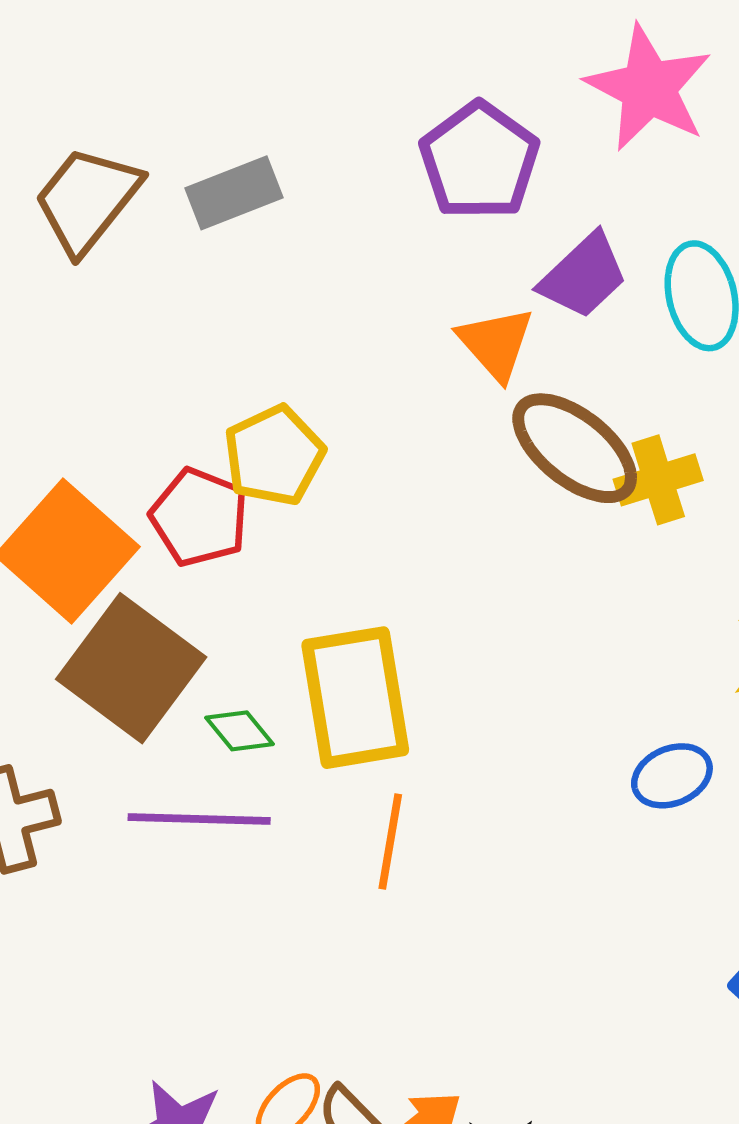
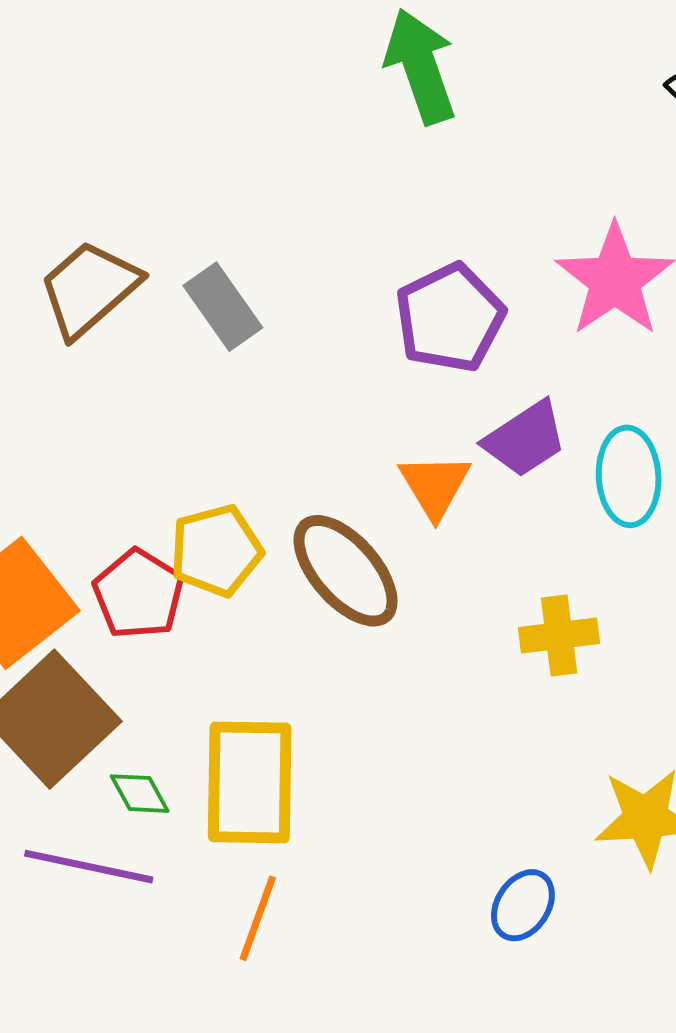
gray rectangle: (234, 193) -> (223, 307), turned 66
brown ellipse: (575, 448) -> (346, 571), moved
blue ellipse: (672, 776) -> (523, 905), turned -44

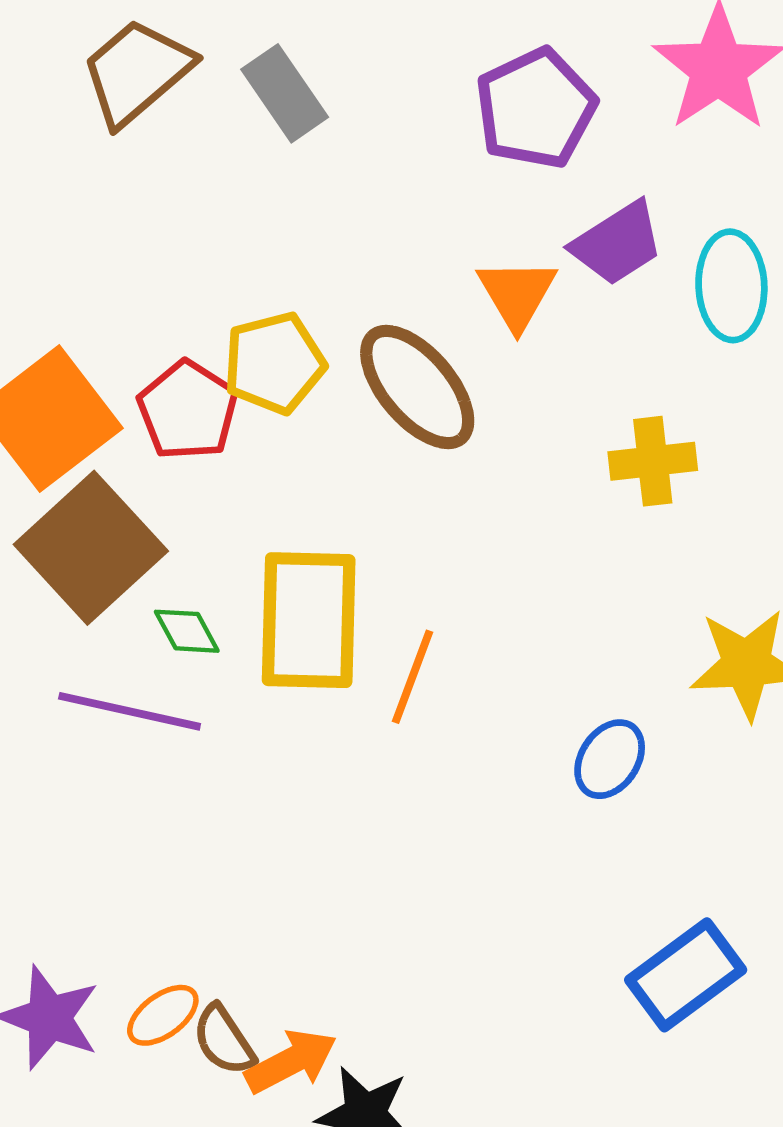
orange line: (258, 918) -> (412, 677), moved

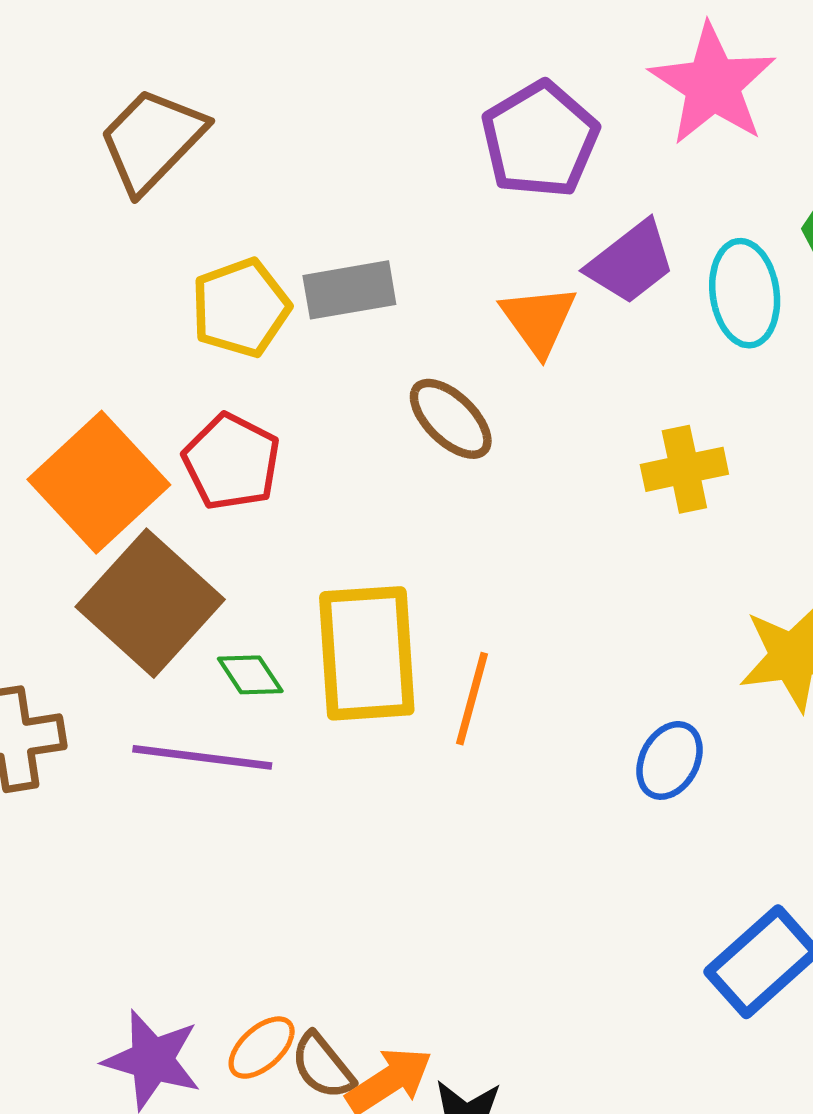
gray rectangle: (285, 93) -> (349, 290), moved, turned -60
yellow pentagon: (274, 363) -> (241, 308), moved
brown ellipse: (417, 387) -> (451, 419), size x0.7

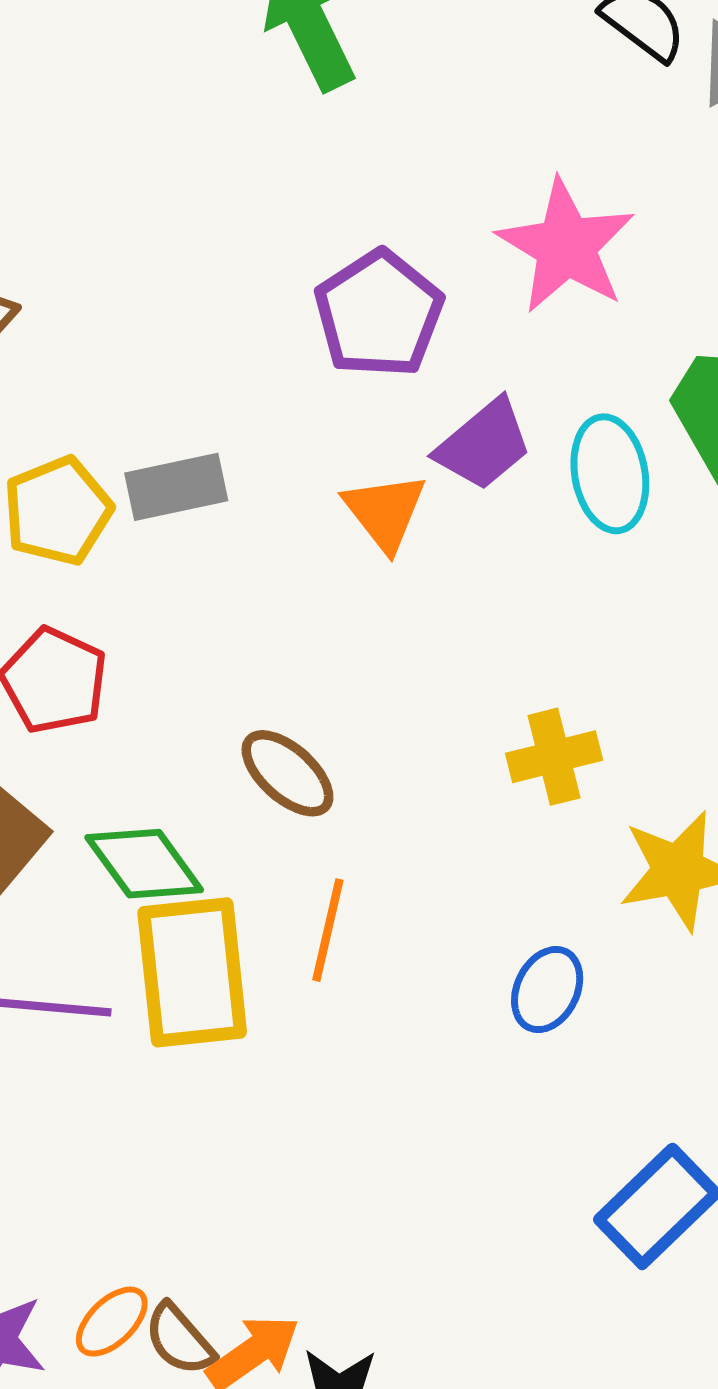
brown ellipse: (451, 419) -> (287, 773), moved
yellow cross: (684, 469) -> (554, 757), moved
yellow rectangle: (367, 653) -> (192, 972), moved
green diamond: (250, 675) -> (144, 864), moved, size x1.6

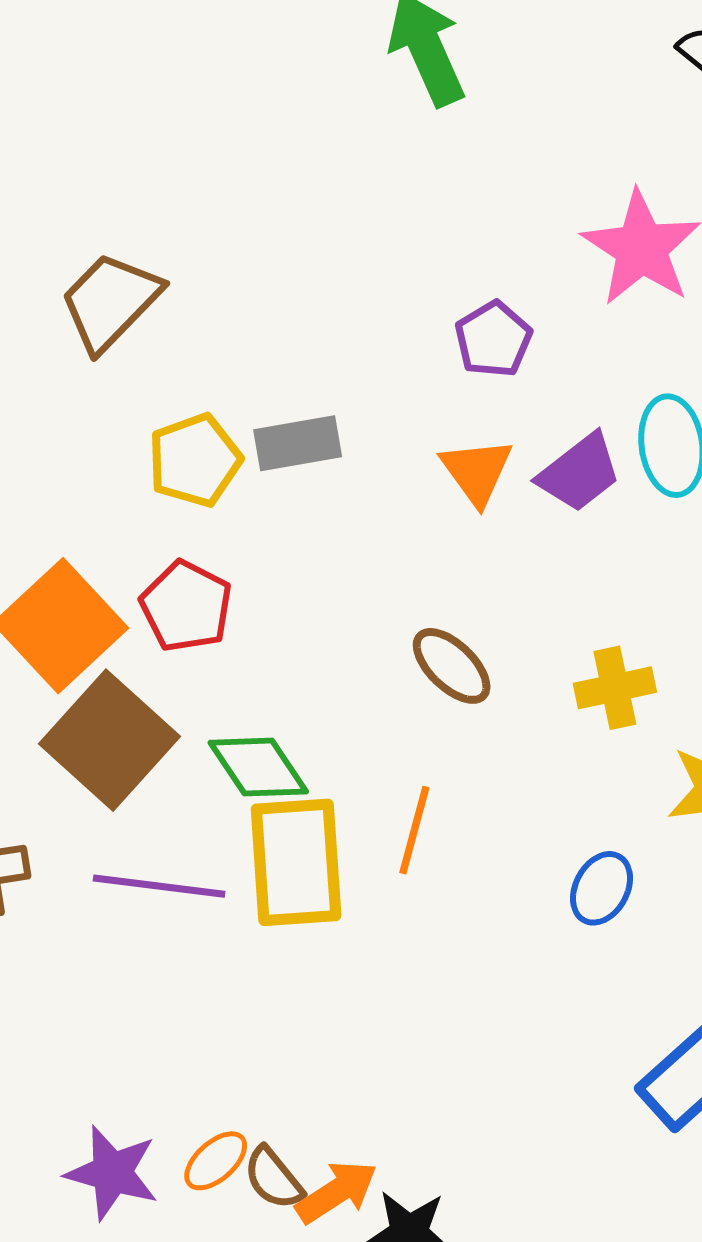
purple pentagon: (379, 314) -> (493, 339), moved, size x0.7
purple trapezoid: (484, 445) -> (579, 473), moved
brown ellipse: (287, 773) -> (452, 666), moved

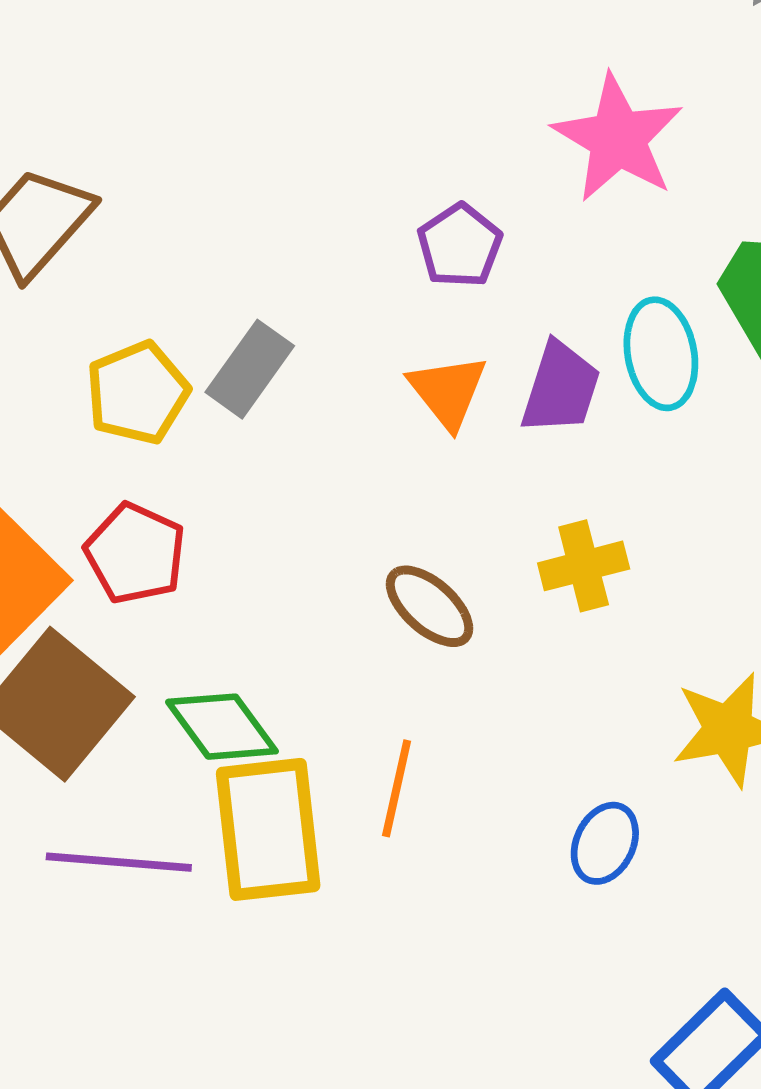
gray rectangle: (298, 443) -> (250, 369), turned -42
purple trapezoid: (579, 473) -> (561, 388), turned -32
yellow cross: (615, 688) -> (584, 566), moved

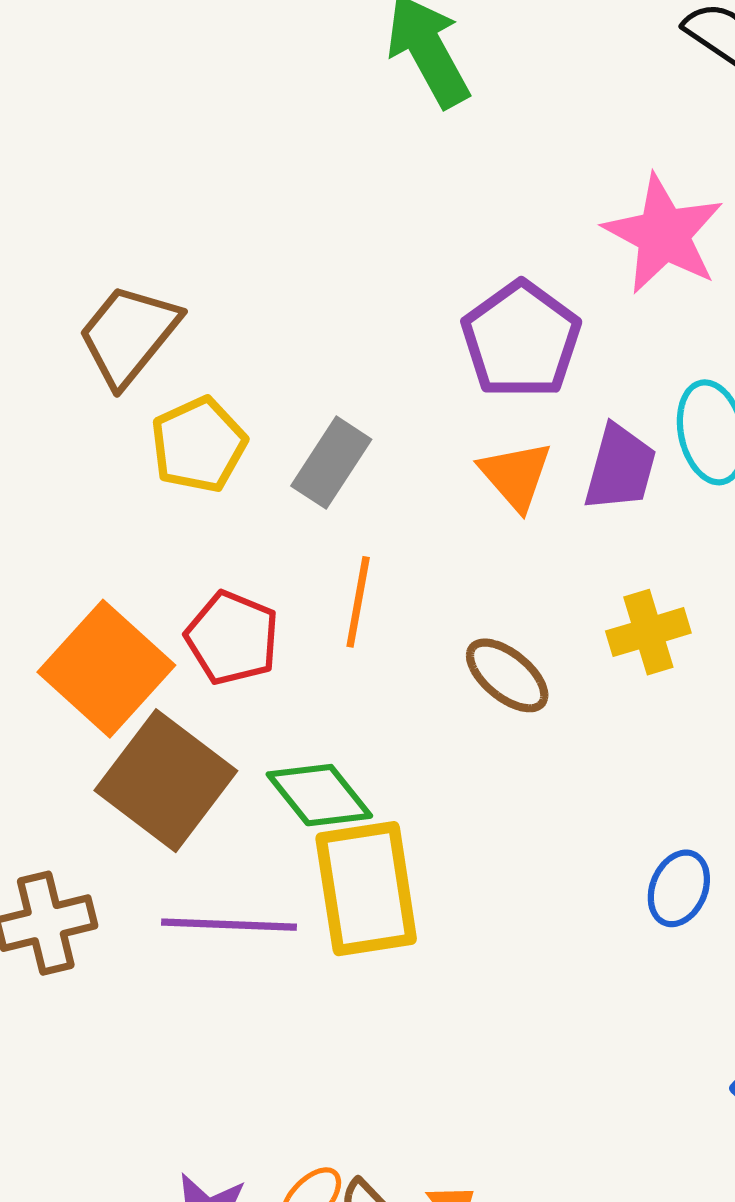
purple pentagon: (460, 246) -> (521, 340), size x1.5
yellow pentagon: (138, 393) -> (198, 445), moved
orange line: (397, 788) -> (358, 602), moved

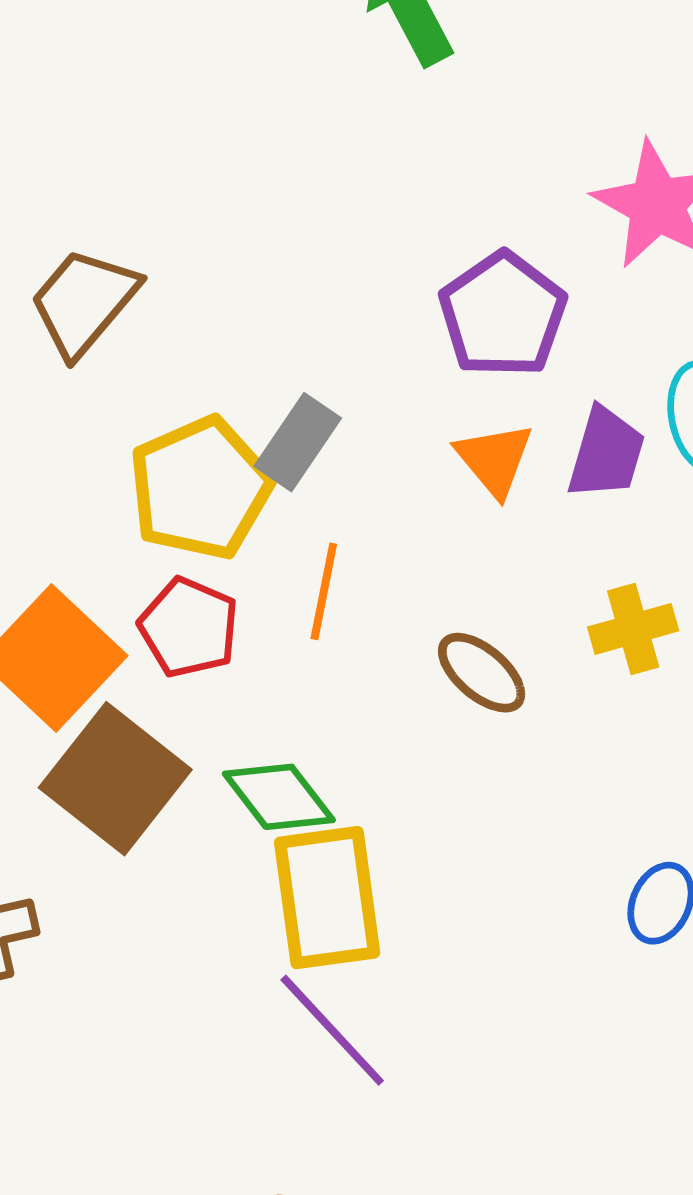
yellow pentagon: (198, 445) -> (200, 488), moved, size x1.4
purple line: (229, 925) -> (332, 1030), moved, turned 44

